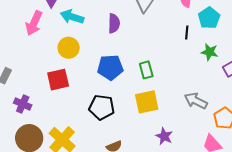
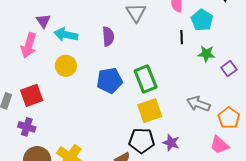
green rectangle: (146, 70) -> (146, 79), size x1.5
red square: (58, 80) -> (32, 95), moved
black pentagon: (102, 107) -> (142, 141), moved

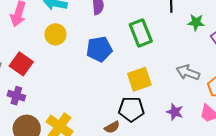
green rectangle: (146, 79) -> (141, 33), moved
red square: (32, 95) -> (21, 64), turned -35
purple star: (171, 143) -> (175, 112), moved

